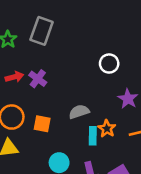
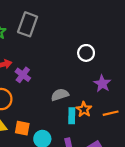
purple cross: (38, 79) -> (23, 75), moved
orange square: (42, 124) -> (22, 128), moved

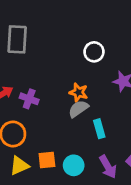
orange star: (84, 109) -> (79, 92), moved

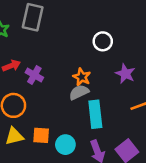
cyan rectangle: (99, 129) -> (95, 114), size x1.5

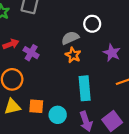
gray semicircle: (79, 92) -> (70, 38), moved

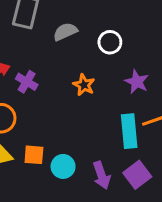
gray semicircle: (70, 38) -> (65, 32), moved
cyan rectangle: (85, 88) -> (129, 131), moved

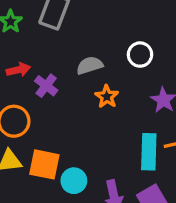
gray semicircle: (65, 32) -> (90, 65), moved
orange square: (34, 155) -> (44, 164), size x1.4

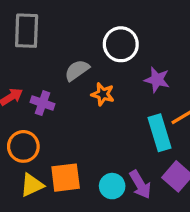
white circle: (140, 55) -> (121, 44), size x1.4
cyan circle: (74, 181) -> (112, 186), moved

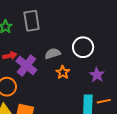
gray rectangle: (27, 31) -> (32, 21), turned -30
purple cross: (43, 103) -> (26, 66), size x1.5

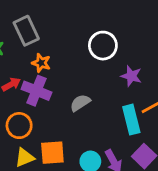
gray semicircle: (53, 54) -> (80, 103), moved
orange star: (63, 72) -> (41, 63), moved

